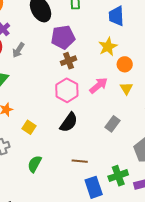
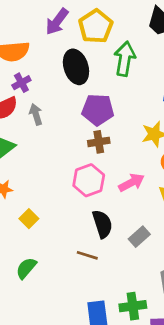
gray arrow: (18, 50) -> (36, 114), turned 119
black semicircle: (69, 122) -> (102, 224), moved, turned -65
brown line: (80, 161) -> (87, 255), moved

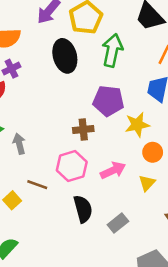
purple pentagon: (98, 110) -> (108, 101), moved
gray arrow: (36, 114) -> (19, 144), moved
brown line: (87, 255) -> (37, 185), moved

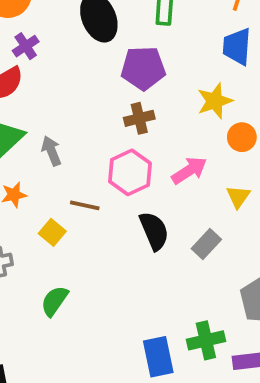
purple pentagon: (108, 101) -> (143, 68), moved
yellow triangle: (147, 183) -> (238, 197), moved

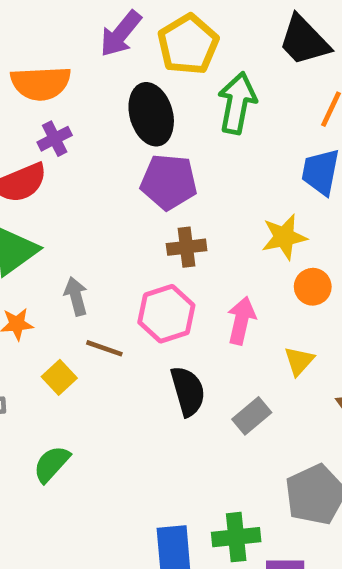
purple pentagon: (143, 68) -> (169, 182), moved
gray arrow: (51, 151) -> (76, 296), moved
pink arrow: (189, 170) -> (241, 320), turned -51

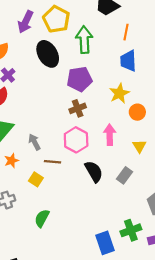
purple pentagon: (169, 182) -> (80, 79), moved

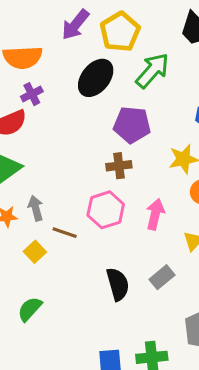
green arrow: (84, 40) -> (152, 70), turned 30
black ellipse: (48, 54) -> (96, 78), turned 55
gray arrow: (34, 142) -> (36, 208), moved
black semicircle: (94, 172) -> (118, 284), moved

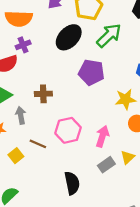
brown cross: (119, 166) -> (43, 94), moved
gray arrow: (36, 208) -> (21, 115), moved
gray rectangle: (162, 277) -> (106, 165), moved

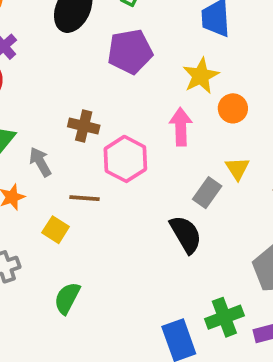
brown cross: (43, 94) -> (84, 126), moved, turned 35
pink arrow: (102, 136) -> (181, 127), moved
black semicircle: (72, 183) -> (186, 234), moved

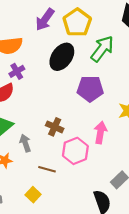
pink arrow: (181, 127) -> (100, 132), moved
yellow square: (56, 230) -> (33, 195), moved

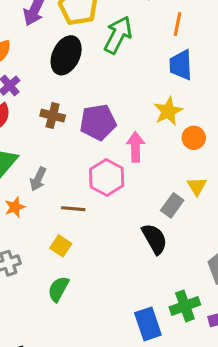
purple pentagon: (90, 89) -> (98, 122), moved
brown cross: (55, 127) -> (53, 116), moved
gray arrow: (25, 143) -> (38, 179), turned -126

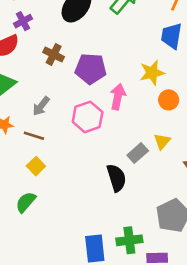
gray arrow: (38, 179) -> (41, 106), moved
brown line: (73, 209) -> (34, 136), moved

